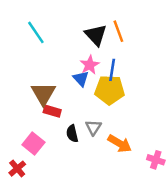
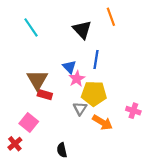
orange line: (118, 31) -> (111, 17), moved
pink star: (90, 65) -> (77, 79), moved
yellow pentagon: (110, 90) -> (94, 94), moved
black semicircle: (72, 134) -> (62, 150), moved
pink cross: (156, 160) -> (133, 111), moved

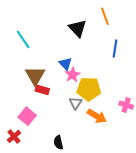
cyan line: (31, 27) -> (23, 39), moved
blue line: (96, 59) -> (115, 48), moved

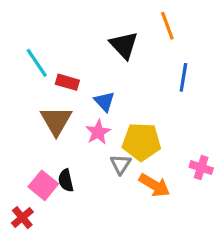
pink star: (73, 75) -> (98, 132), moved
red rectangle: (42, 90) -> (67, 82), moved
black semicircle: (58, 142) -> (66, 180), moved

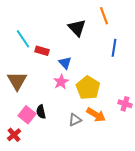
brown triangle: (56, 121) -> (17, 81), moved
yellow pentagon: (142, 142) -> (88, 88), turned 30
gray triangle: (121, 164) -> (75, 120), moved, turned 32

